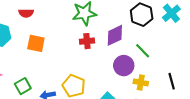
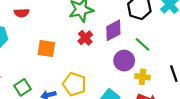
red cross: (87, 41) -> (85, 38), turned -32
orange square: (36, 43) -> (46, 49), moved

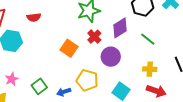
orange square: (46, 49) -> (69, 48), moved, turned 30
purple circle: (124, 61) -> (111, 57), moved

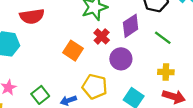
red semicircle: (34, 17) -> (32, 16), size x1.5

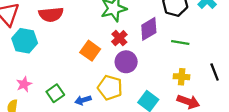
green line: (163, 38) -> (180, 42), turned -30
purple circle: (121, 59) -> (126, 62), moved

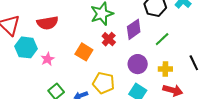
green line: (180, 42) -> (162, 39), turned -49
purple circle: (126, 62) -> (138, 64), moved
pink star: (24, 84) -> (48, 59), moved

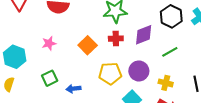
red cross: (109, 39) -> (116, 39), turned 32
cyan hexagon: (26, 47) -> (15, 57), moved
yellow pentagon: (104, 83) -> (110, 74), moved, turned -30

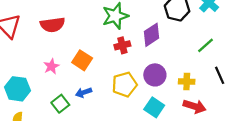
orange square: (88, 45) -> (82, 60), moved
green line: (170, 52) -> (206, 45), moved
blue arrow: (73, 89) -> (84, 93), moved

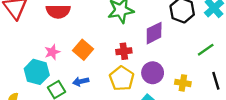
red cross: (122, 45) -> (124, 51), moved
yellow pentagon: (125, 84) -> (122, 78), turned -30
cyan hexagon: (17, 89) -> (37, 72), moved

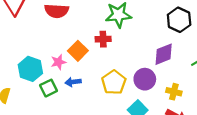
purple diamond: (154, 33) -> (164, 54), moved
red cross: (124, 51) -> (103, 39), moved
pink star: (52, 52) -> (58, 62), moved

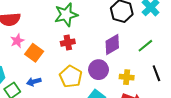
red cross: (103, 39) -> (68, 43), moved
pink star: (58, 62) -> (17, 41), moved

